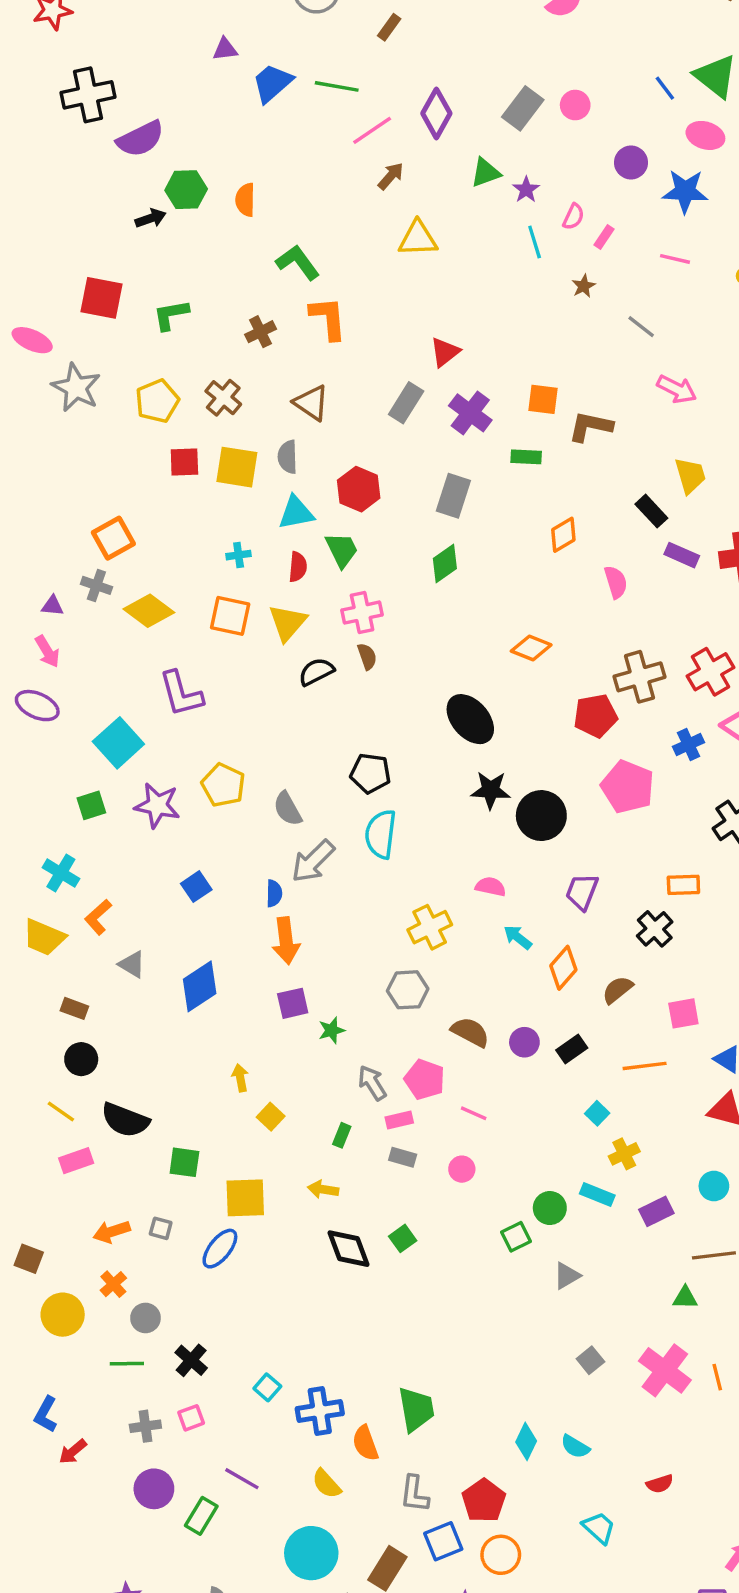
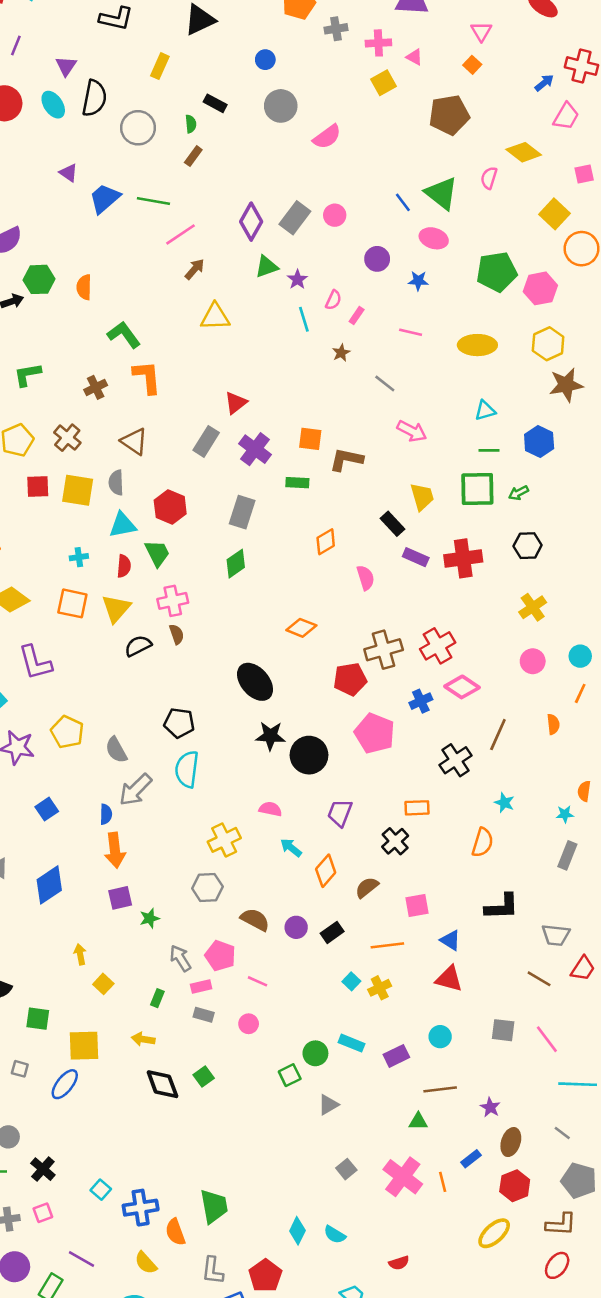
purple triangle: (225, 49) -> (69, 173), turned 42
purple diamond: (436, 113) -> (251, 222), moved
blue star: (685, 191) -> (418, 281), size x0.6
yellow cross: (624, 1154) -> (380, 988), moved

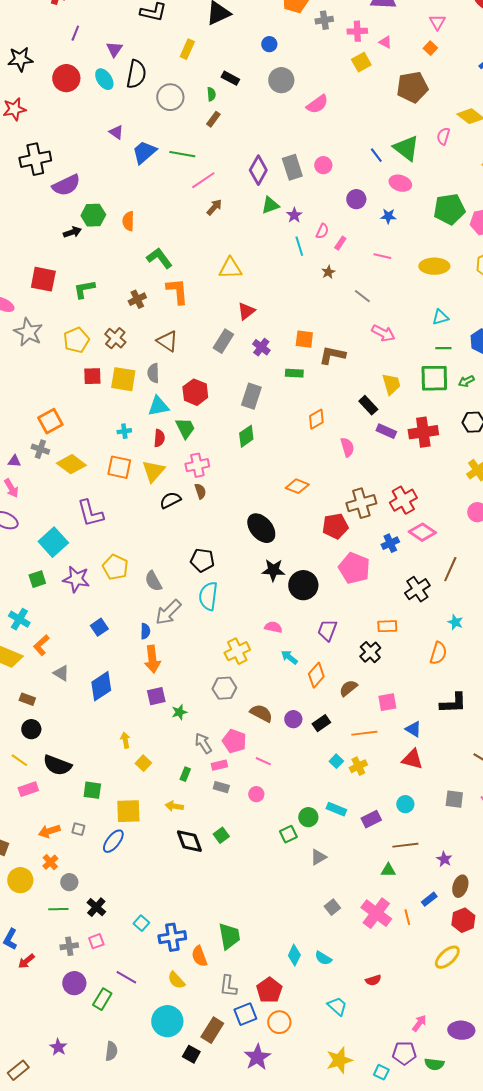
gray rectangle: (295, 218) -> (292, 167), turned -55
yellow triangle: (215, 317) -> (230, 268), moved
purple cross: (255, 449) -> (261, 347), size x0.7

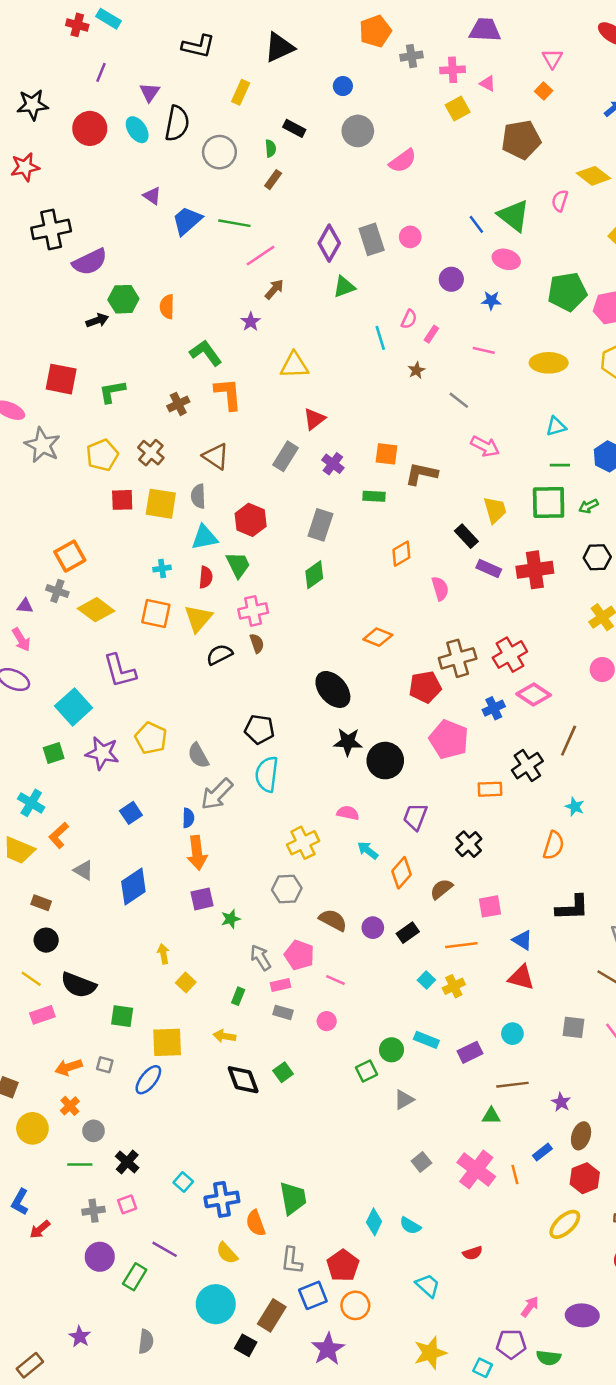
purple star: (294, 215) -> (251, 322), moved
orange rectangle: (387, 626) -> (490, 789), moved

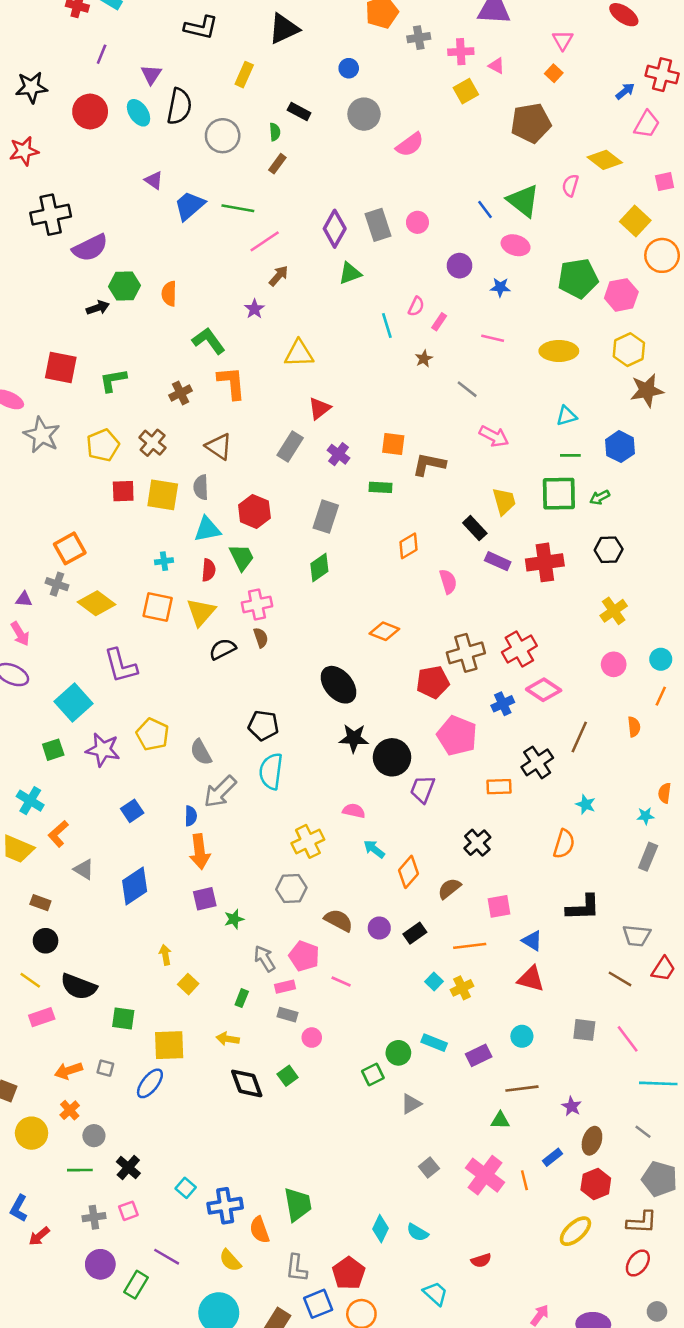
purple trapezoid: (415, 817) -> (423, 789), moved
pink circle: (327, 1021) -> (312, 1038), moved

